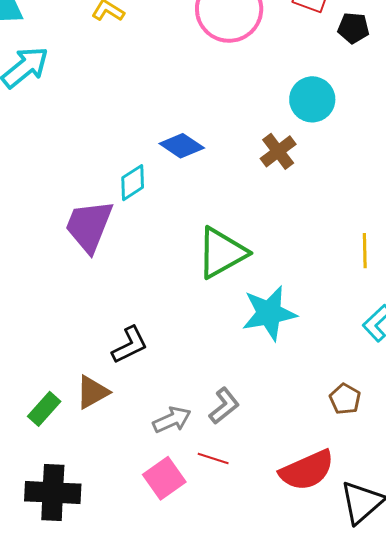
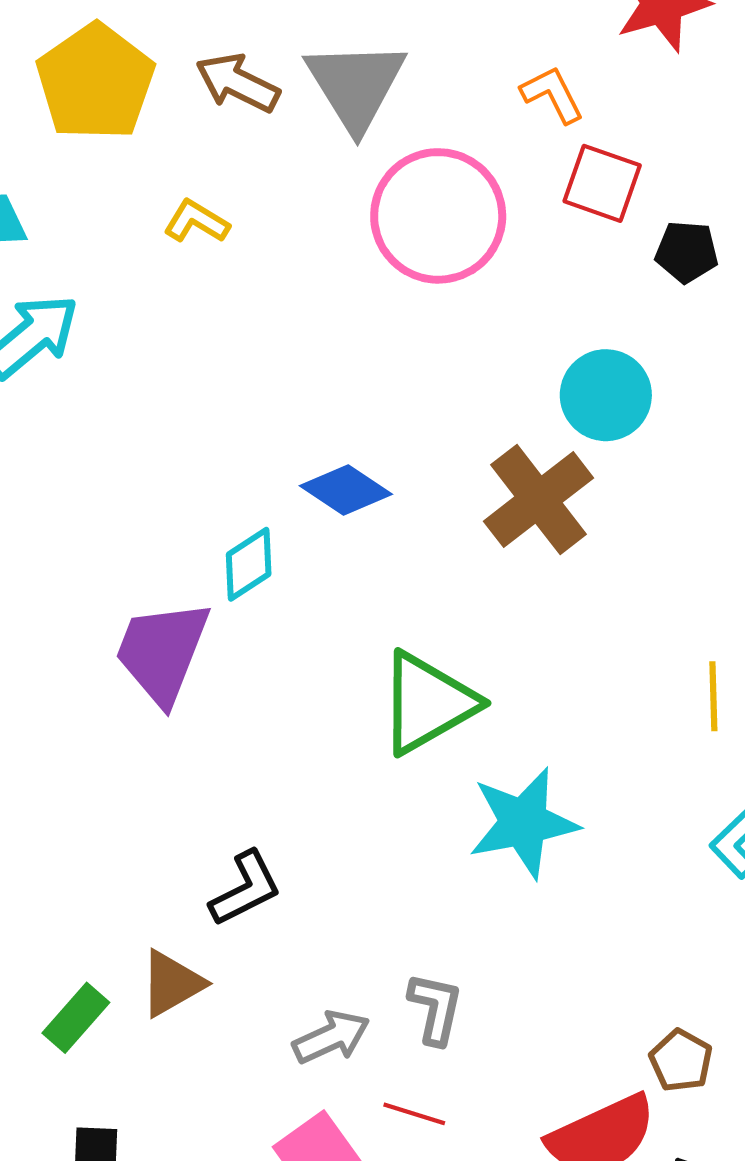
brown cross: (278, 151) -> (539, 500), size x1.5
brown pentagon: (345, 399) -> (681, 1061), moved
gray L-shape: (224, 406) -> (435, 1008), turned -39

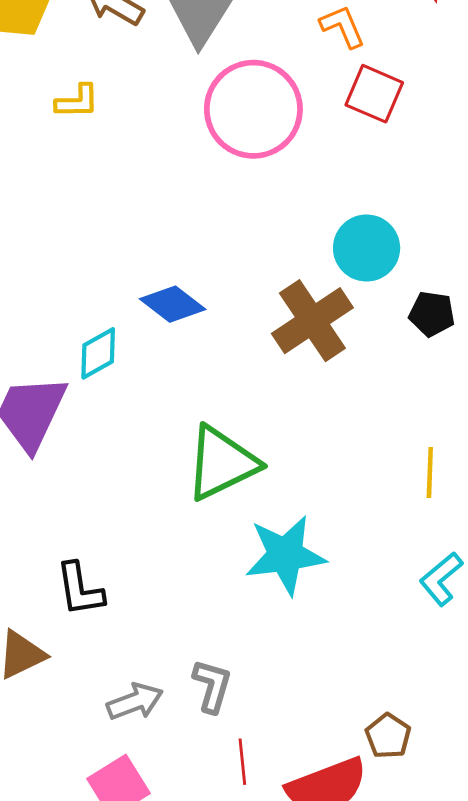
yellow L-shape: (196, 222) -> (77, 101), turned 144
black pentagon: (687, 252) -> (432, 314), moved
black L-shape: (246, 889) -> (80, 589), turned 104
red line: (414, 1114) -> (242, 762), moved, turned 63

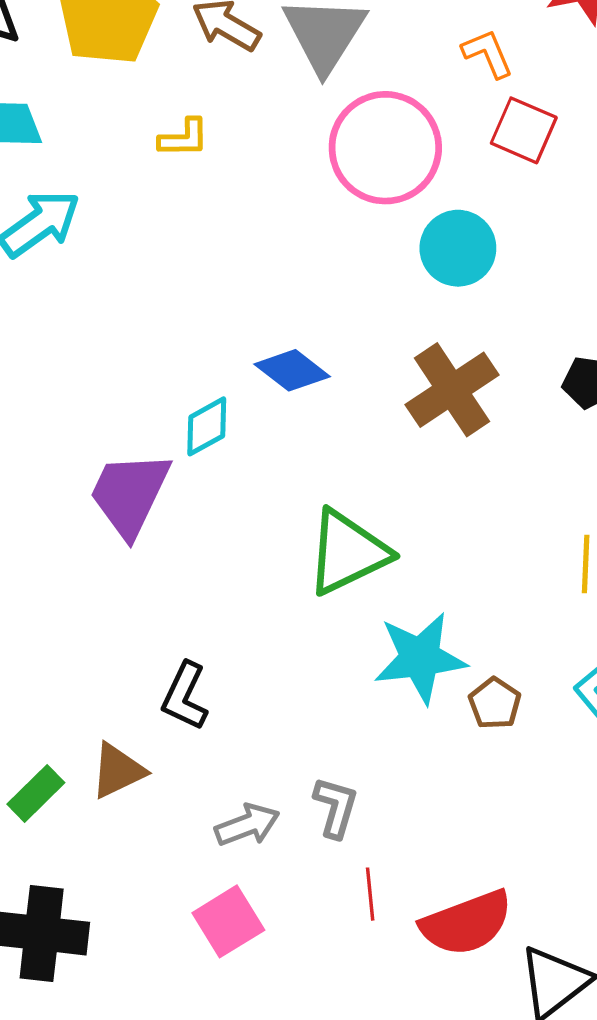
cyan circle: (367, 248) -> (458, 248), moved
black L-shape: (80, 589) -> (185, 696), turned 34
brown pentagon: (388, 736) -> (495, 703), moved

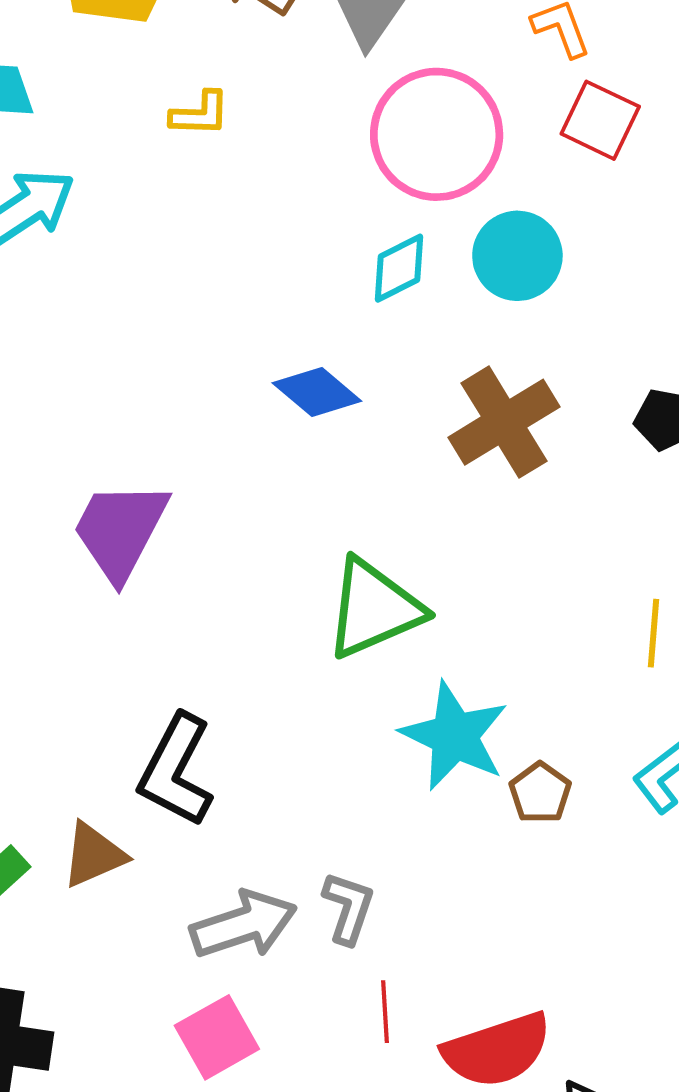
cyan diamond: (207, 426) -> (399, 268), moved
cyan star: (420, 658) -> (454, 736), turned 30
black L-shape: (185, 696) -> (176, 770), size x1.4
gray arrow: (247, 825) -> (244, 925), size x1.4

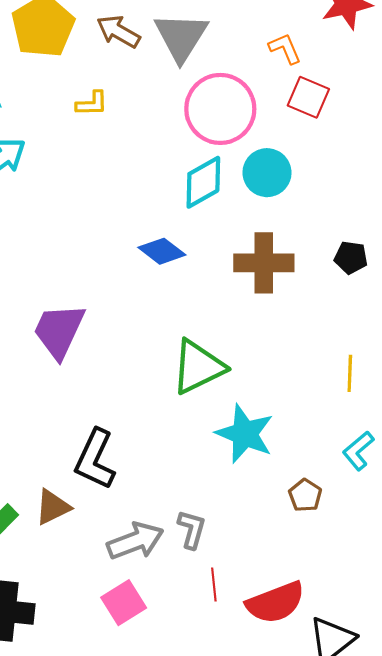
cyan diamond: (399, 268) -> (203, 182), size x1.4
brown cross: (504, 422) -> (264, 263), turned 34
brown pentagon: (540, 793) -> (305, 495), moved

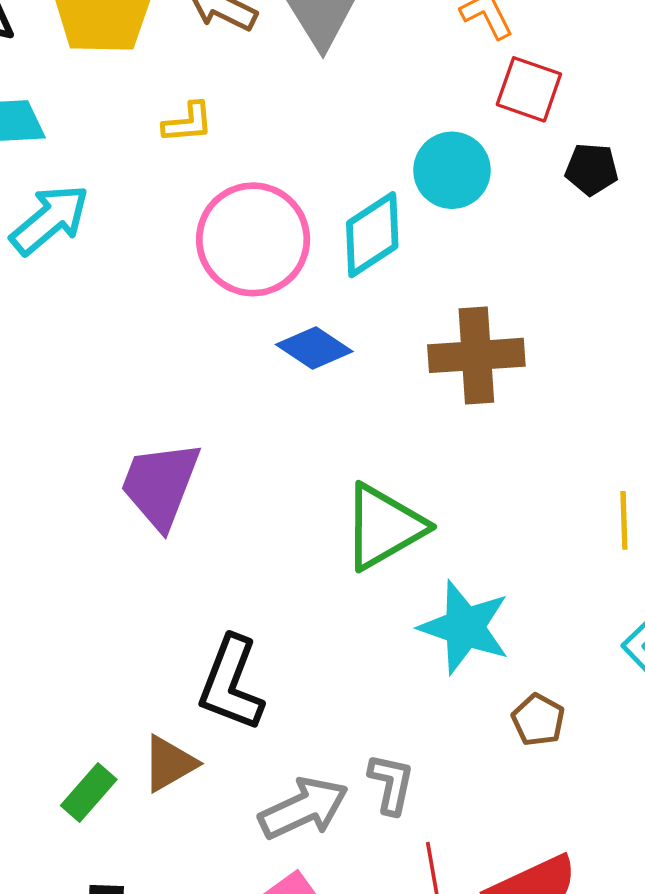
pink circle: (220, 109) -> (253, 239), moved
cyan circle: (267, 173) -> (452, 170), moved
black pentagon: (351, 258) -> (592, 169), moved
brown pentagon: (305, 495) -> (538, 720), moved

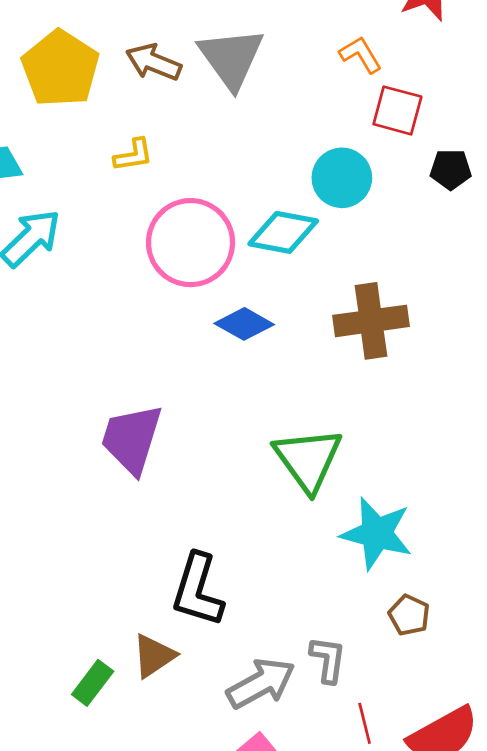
cyan diamond: (372, 235) -> (283, 232), turned 48
green triangle: (384, 527) -> (308, 459), turned -32
brown pentagon: (538, 720) -> (409, 615), moved

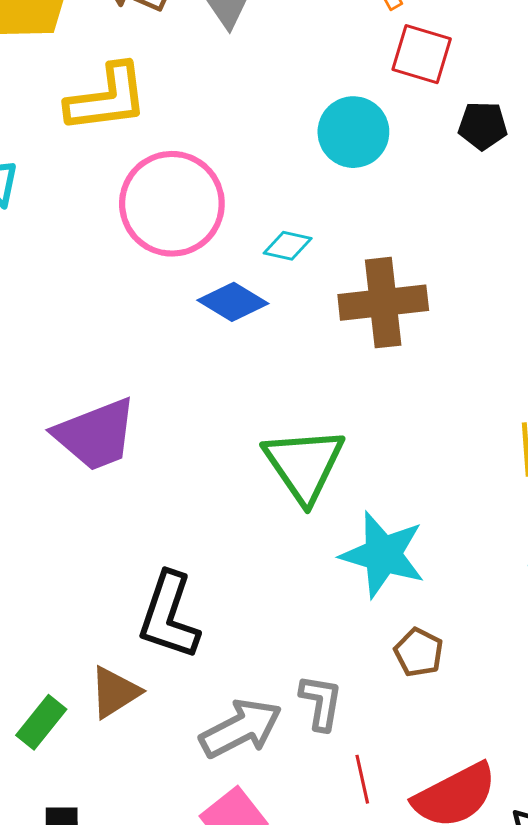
yellow L-shape: (133, 155) -> (107, 98), size x1.8
cyan diamond: (283, 232) -> (288, 246), moved, size x0.6
purple trapezoid: (132, 439) -> (96, 434), turned -130

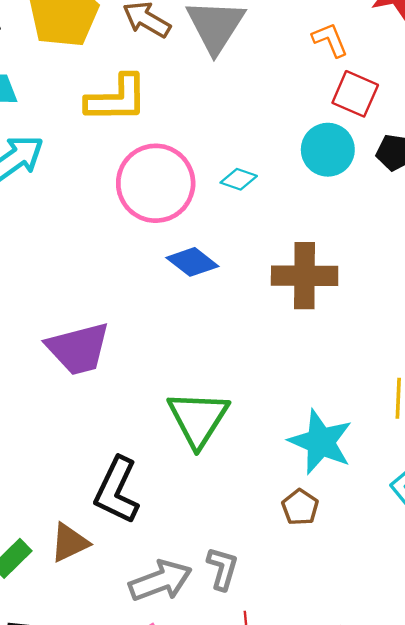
cyan circle: (353, 132) -> (328, 150), moved
cyan diamond: (288, 246) -> (239, 179), moved
green triangle: (304, 465) -> (198, 419), moved
cyan star: (383, 555) -> (321, 442), moved
brown pentagon: (419, 652) -> (300, 507), moved

